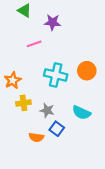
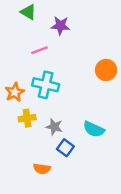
orange circle: (87, 71) -> (106, 70), moved
cyan cross: (56, 75) -> (46, 85), moved
orange semicircle: (36, 137) -> (42, 169), moved

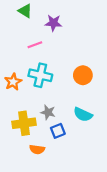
orange circle: (106, 70) -> (83, 75), moved
yellow cross: (27, 118) -> (24, 123), moved, size x1.5
blue square: (65, 148) -> (58, 131), turned 32

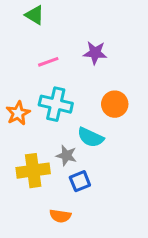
purple star: (53, 23) -> (95, 53), moved
cyan semicircle: (83, 115) -> (91, 137), moved
orange semicircle: (37, 149) -> (60, 216), moved

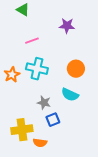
purple star: (95, 53) -> (67, 26), moved
cyan semicircle: (91, 137) -> (70, 95), moved
yellow cross: (33, 171) -> (22, 130), moved

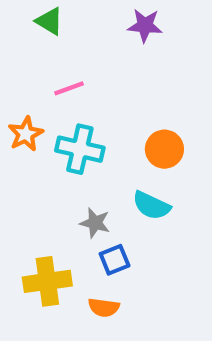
purple star: (67, 26) -> (145, 25), moved
orange star: (12, 75) -> (26, 134), moved
orange semicircle: (40, 143) -> (104, 307), moved

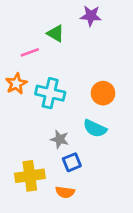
green triangle: (49, 21) -> (56, 33), moved
pink line: (69, 88) -> (30, 52), moved

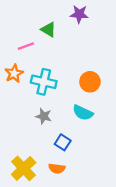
gray star: (60, 139) -> (44, 116), moved
blue square: (72, 162) -> (63, 142), turned -35
yellow cross: (30, 176) -> (24, 168), moved, turned -35

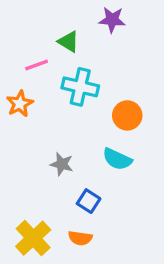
cyan cross: (44, 82) -> (80, 87), moved

